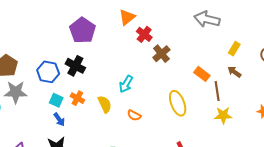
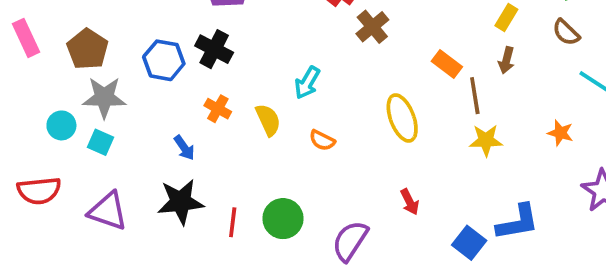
brown arrow: (234, 72) -> (506, 60), turned -112
cyan square: (56, 100) -> (101, 142), moved

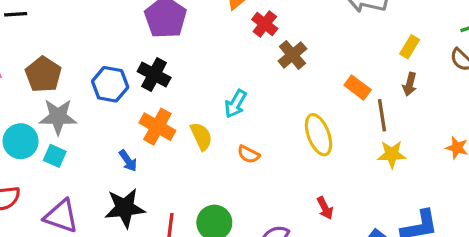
orange cross: (218, 109) -> (157, 127), size x1.5
cyan circle: (61, 125) -> (21, 141), size x1.4

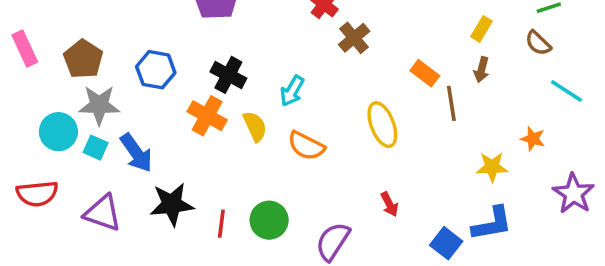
black cross: (154, 74) -> (228, 75), moved
orange semicircle: (249, 154) -> (306, 146), size x1.5
yellow star: (392, 154) -> (492, 167), moved
blue arrow: (128, 161) -> (136, 153), moved, size x1.6

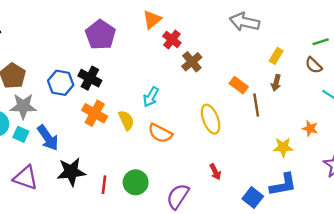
black cross: (228, 75) -> (90, 78), moved

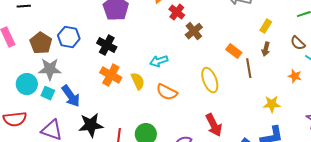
brown semicircle: (314, 65) -> (298, 43), moved
blue hexagon: (61, 83) -> (69, 37), moved
cyan arrow: (151, 97) -> (159, 61), turned 42
orange star: (310, 128) -> (295, 76), moved
red arrow: (215, 172) -> (214, 125), size x1.6

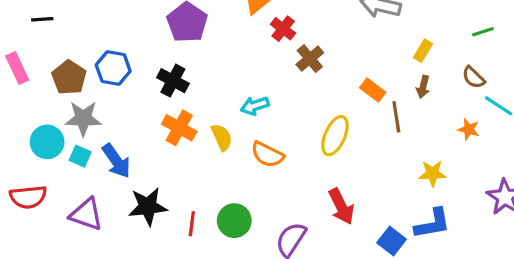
yellow ellipse: (210, 80) -> (335, 136), turned 45

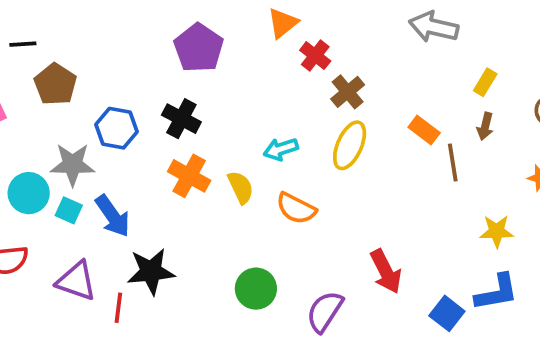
blue hexagon: (113, 68) -> (117, 128), moved
brown pentagon: (69, 77) -> (55, 84), moved
yellow ellipse: (335, 136) -> (350, 145), moved
red line: (192, 224) -> (118, 308), moved

